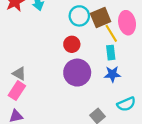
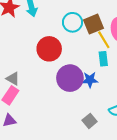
red circle: (72, 44) -> (49, 49), moved, size x1.5
blue star: (112, 74) -> (90, 80), moved

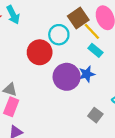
cyan circle: (73, 22) -> (59, 35), moved
cyan rectangle: (103, 59) -> (95, 50), turned -32

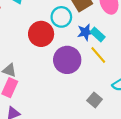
yellow line: (92, 31) -> (98, 55), moved
blue star: (87, 74) -> (85, 32), moved

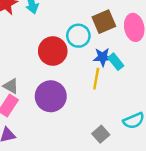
yellow line: (98, 55) -> (96, 79), moved, turned 42
purple circle: (67, 60) -> (51, 96), moved

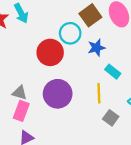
cyan rectangle: (116, 62) -> (113, 72), moved
yellow line: (96, 79) -> (99, 93), moved

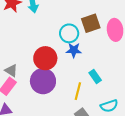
blue star: (96, 48) -> (74, 50), moved
red circle: (50, 52) -> (45, 58), moved

